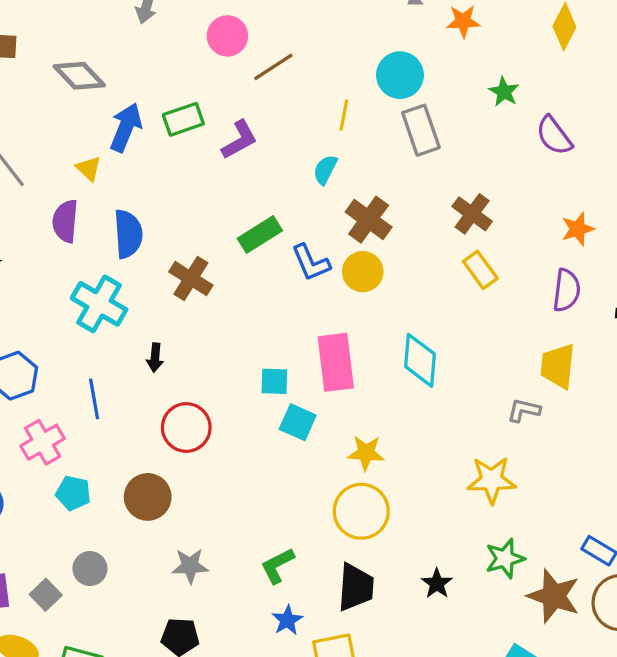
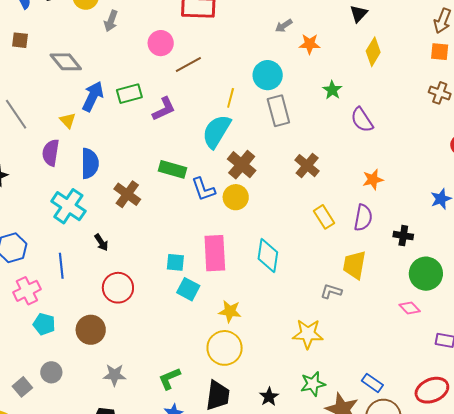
cyan semicircle: (325, 170) -> (216, 131), size x1.8
green rectangle: (260, 234) -> (173, 169), turned 44
yellow rectangle: (480, 270) -> (324, 217), moved
black arrow: (155, 358) -> (101, 242), turned -42

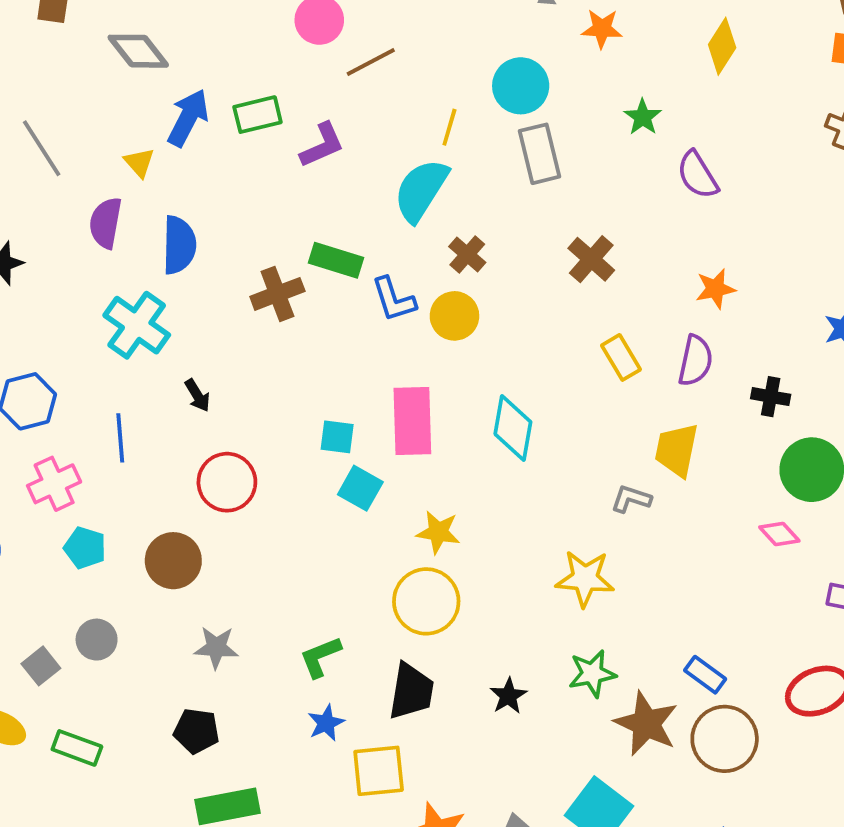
brown cross: (242, 165) -> (467, 254), size x0.7
brown cross: (127, 194) -> (277, 294), moved, turned 32

